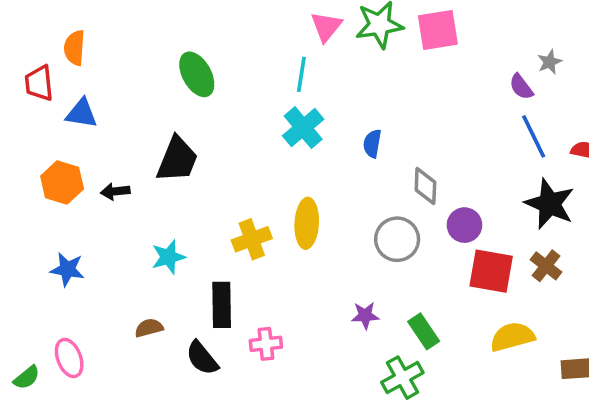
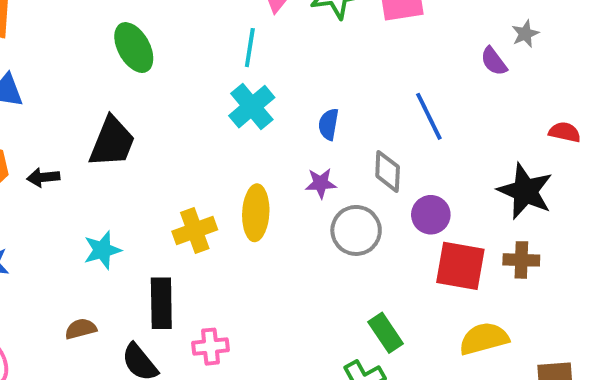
blue line: (534, 136) -> (429, 116), moved
brown cross: (546, 266) -> (521, 260), turned -36
purple star: (365, 315) -> (321, 183), moved

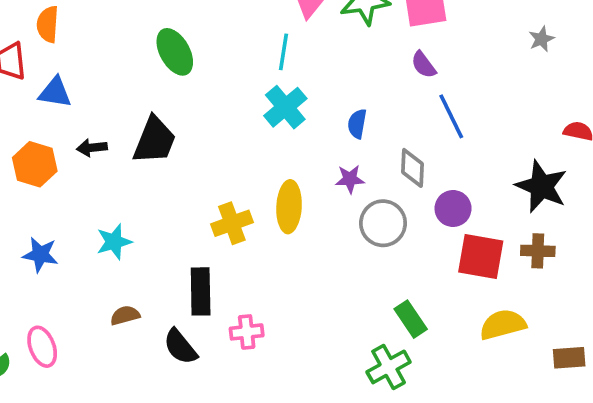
purple semicircle: (494, 61) -> (424, 65), moved
black arrow: (43, 177) -> (92, 148), moved
cyan star: (102, 250) -> (114, 242), moved

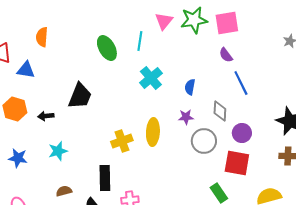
orange semicircle: (48, 24) -> (42, 37), moved
green ellipse: (175, 52) -> (107, 48), moved
cyan line: (284, 52) -> (140, 41), moved
black arrow: (92, 148) -> (46, 116), moved
red square: (481, 256) -> (237, 163), moved

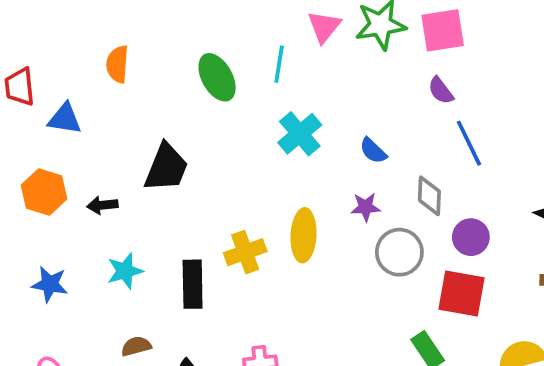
orange semicircle: (42, 37) -> (117, 64), moved
blue semicircle: (190, 87) -> (373, 151), turned -56
black rectangle: (105, 178) -> (193, 284), moved

